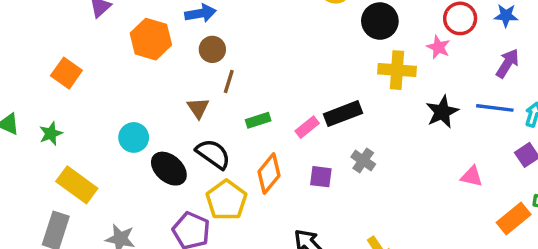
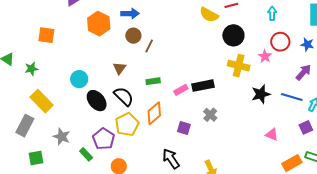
orange square: (66, 73) -> (46, 35), turned -36
brown line: (229, 81) -> (149, 46), moved
purple square: (321, 177) -> (184, 128), moved

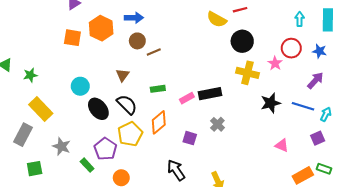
cyan arrow: (272, 13) -> (300, 19), moved
orange square: (46, 35) -> (72, 38), moved
brown line: (149, 46) -> (154, 52), turned 40

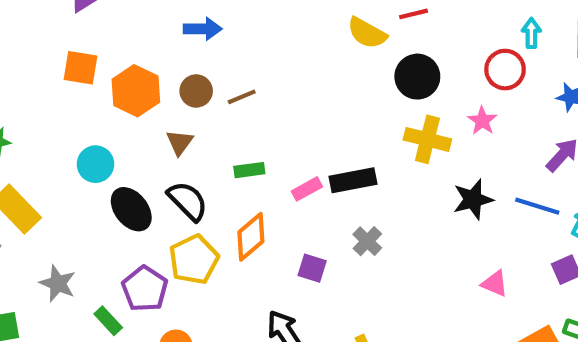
orange hexagon: (101, 28) -> (136, 91), moved
brown circle: (137, 41) -> (196, 91), moved
red circle: (291, 48) -> (505, 70), moved

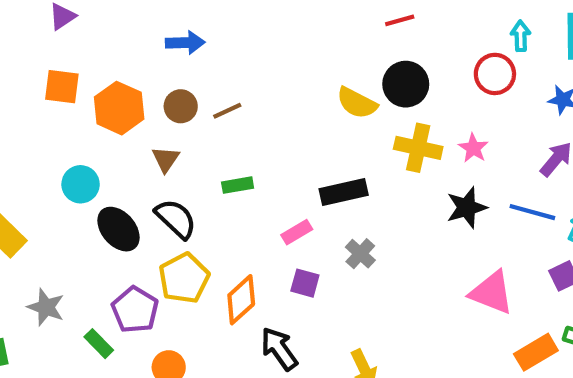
yellow semicircle: (367, 33) -> (357, 103), moved
pink star: (482, 121) -> (473, 148), moved
pink rectangle: (307, 189) -> (297, 232), moved
orange diamond: (251, 237) -> (241, 300), moved
pink triangle: (495, 284) -> (492, 293), size x1.6

